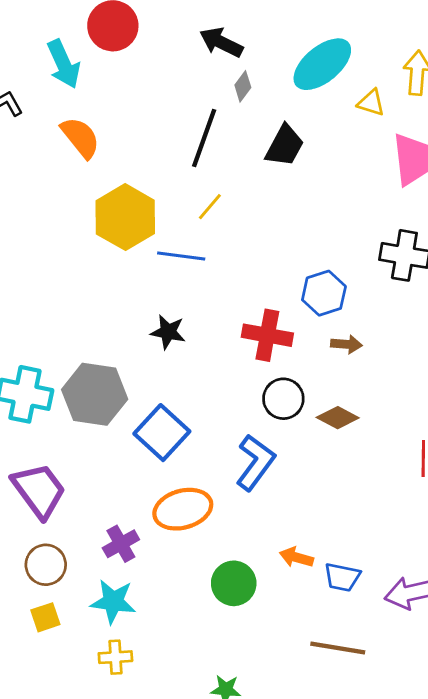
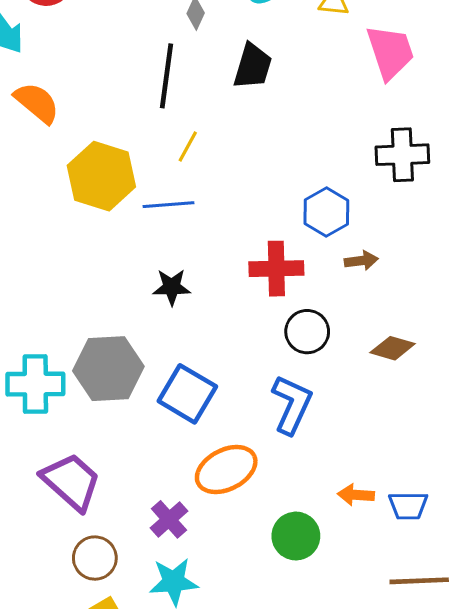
brown diamond: (338, 418) -> (393, 348), moved

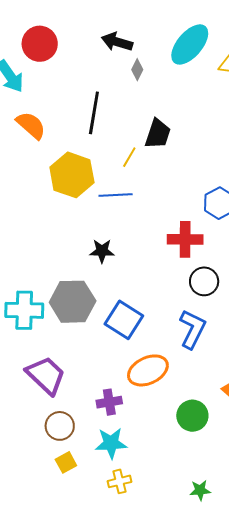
black trapezoid: (253, 66) -> (158, 134), moved
black line: (166, 76) -> (94, 113), moved
black star: (172, 287) -> (102, 251), moved
purple cross: (169, 519) -> (109, 402), turned 30

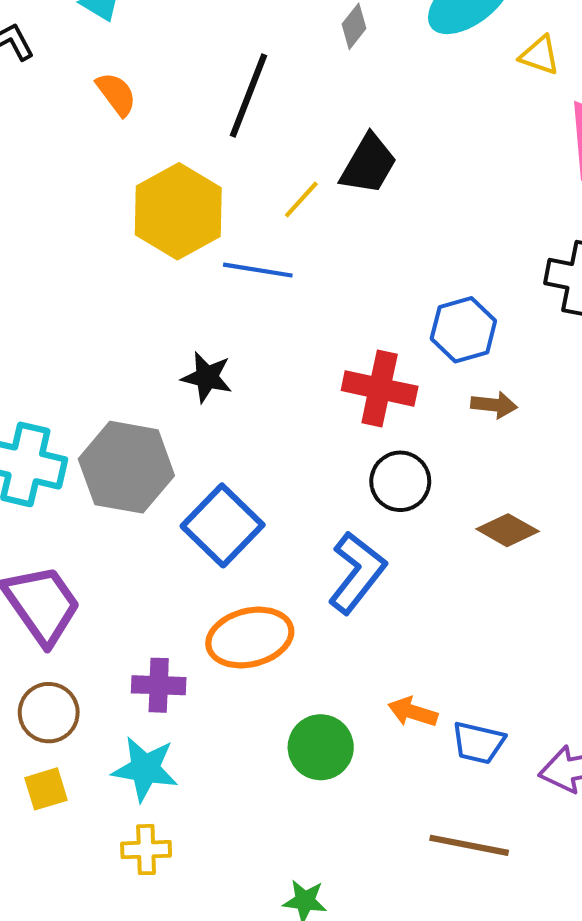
orange semicircle: (31, 125) -> (116, 94), size x0.7

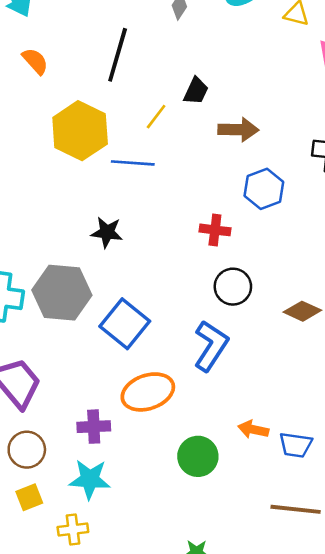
black trapezoid: (369, 164) -> (196, 91), size x0.7
red cross: (380, 388) -> (215, 230), size x0.7
brown arrow: (494, 405) -> (238, 130), moved, size x1.4
yellow cross: (146, 850) -> (73, 529), moved

